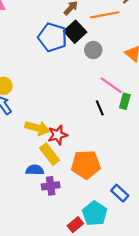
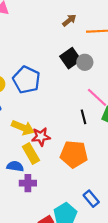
black square: (75, 32) -> (70, 58), moved
blue pentagon: (52, 37) -> (26, 80), moved
orange pentagon: (86, 165) -> (74, 154), moved

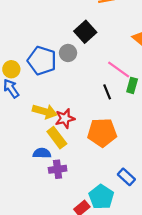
gray circle: (85, 62) -> (68, 53), moved

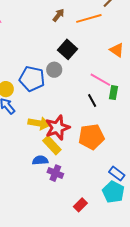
red star: (65, 118) -> (57, 128), size x1.4
purple cross: (58, 169) -> (55, 173), turned 35
cyan pentagon: (101, 197) -> (113, 192), moved

